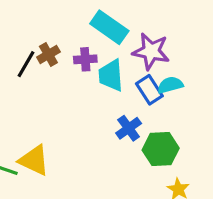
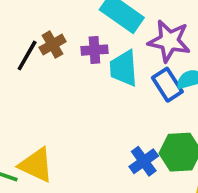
blue cross: (129, 128) -> (144, 161), moved

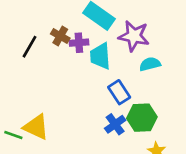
brown cross: (53, 45) -> (60, 36), moved, turned -30
blue rectangle: (167, 85) -> (119, 92), moved

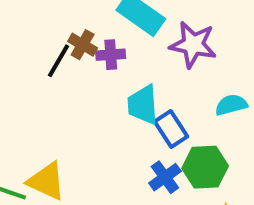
black line: (29, 47) -> (58, 61), moved
cyan trapezoid: (100, 56) -> (143, 105), moved
cyan semicircle: (150, 64) -> (231, 105), moved

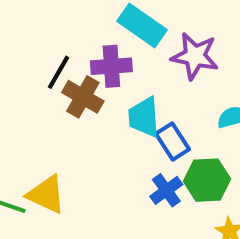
brown cross: (83, 45) -> (83, 97), moved, size x1.4
purple cross: (111, 55) -> (111, 66), size x1.4

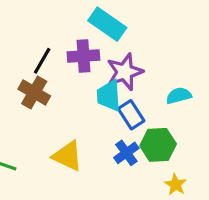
purple star: (195, 56) -> (125, 72), moved, turned -30
brown cross: (83, 97) -> (34, 92), moved
yellow triangle: (46, 194) -> (68, 156), moved

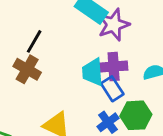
purple cross: (83, 56) -> (114, 67), moved
purple star: (125, 72) -> (114, 25), moved

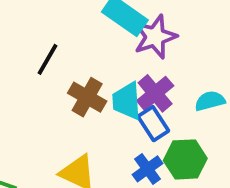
purple cross: (114, 67) -> (155, 93), turned -36
brown cross: (27, 69) -> (87, 97), moved

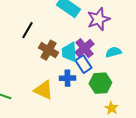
purple star: (155, 37) -> (98, 19), moved
blue cross: (148, 169) -> (67, 78), moved, turned 35

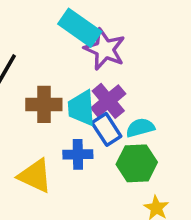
purple star: (98, 19) -> (105, 49), moved, turned -30
brown cross: (48, 50) -> (44, 104), turned -30
cyan semicircle: (113, 52) -> (140, 128), moved

